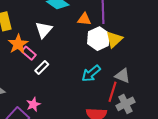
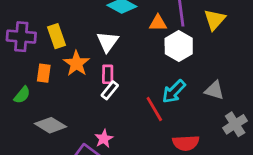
yellow triangle: (114, 39) -> (215, 20), moved
pink rectangle: (29, 53) -> (108, 74), moved, turned 56
red line: (113, 92) -> (154, 109), moved, turned -42
gray cross: (125, 104) -> (235, 124), moved

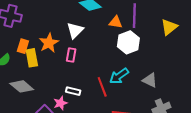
yellow triangle: (215, 20) -> (169, 27), moved
yellow rectangle: (57, 36) -> (32, 58), moved
white rectangle: (110, 90) -> (73, 91), moved, turned 56

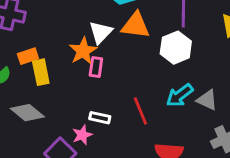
orange triangle: (116, 22) -> (135, 25), moved, size x1.5
orange star: (49, 43) -> (83, 51), moved
orange rectangle: (23, 46) -> (28, 56), turned 56
cyan arrow: (119, 76) -> (180, 95), moved

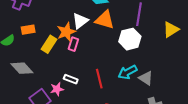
yellow rectangle: (41, 72) -> (49, 44), moved, turned 36

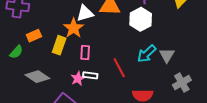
white triangle: (80, 21) -> (85, 13), turned 36
pink rectangle: (73, 44) -> (85, 53), moved
gray triangle: (146, 78) -> (167, 55), turned 42
pink star: (57, 89) -> (78, 79), moved

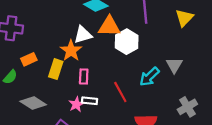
white hexagon: (141, 19) -> (127, 42), moved
gray triangle: (167, 55) -> (174, 65), moved

